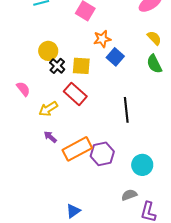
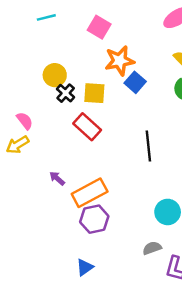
orange star: (102, 39) -> (120, 61), size x1.4
yellow arrow: (48, 109) -> (17, 145), moved
purple hexagon: (102, 154) -> (94, 219), moved

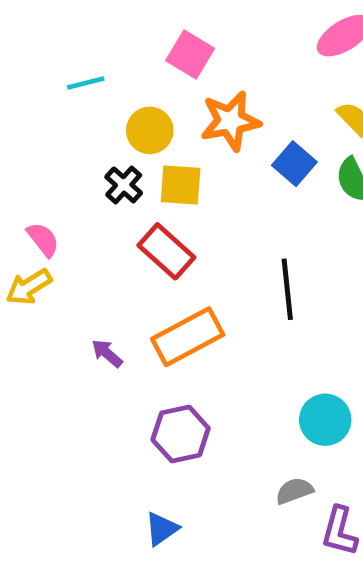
cyan line: (46, 17) -> (86, 83), moved
yellow circle: (55, 75) -> (150, 130), moved
blue square: (135, 82) -> (294, 164), moved
orange rectangle: (90, 193) -> (188, 337), moved

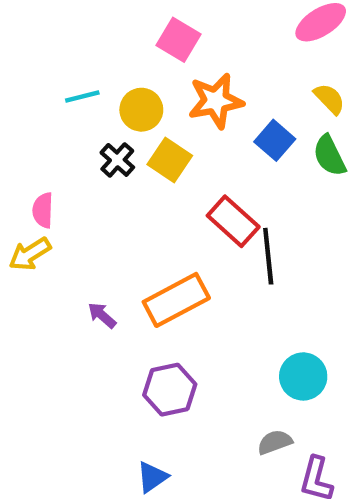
cyan line: (86, 83) -> (82, 97), moved
yellow square: (181, 185) -> (170, 160), turned 30
pink semicircle: (43, 240) -> (43, 210), turned -140
red rectangle: (166, 251) -> (233, 221), moved

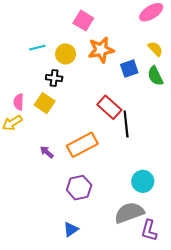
blue square: (275, 140) -> (129, 69), turned 30
black cross: (117, 160) -> (54, 78), turned -35
yellow square: (170, 160) -> (45, 103), moved
gray semicircle: (275, 442) -> (129, 213), size x1.8

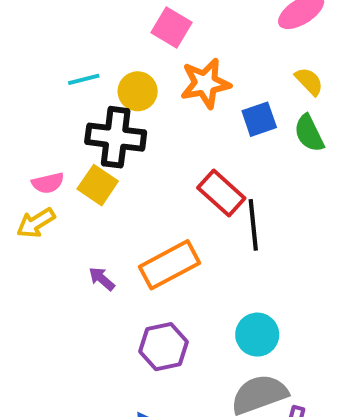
black cross: (54, 78) -> (116, 137), size x1.8
pink semicircle: (19, 102) -> (48, 183), turned -105
cyan circle: (143, 181) -> (257, 335), moved

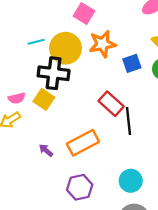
yellow circle: (138, 91) -> (66, 48), size x1.5

